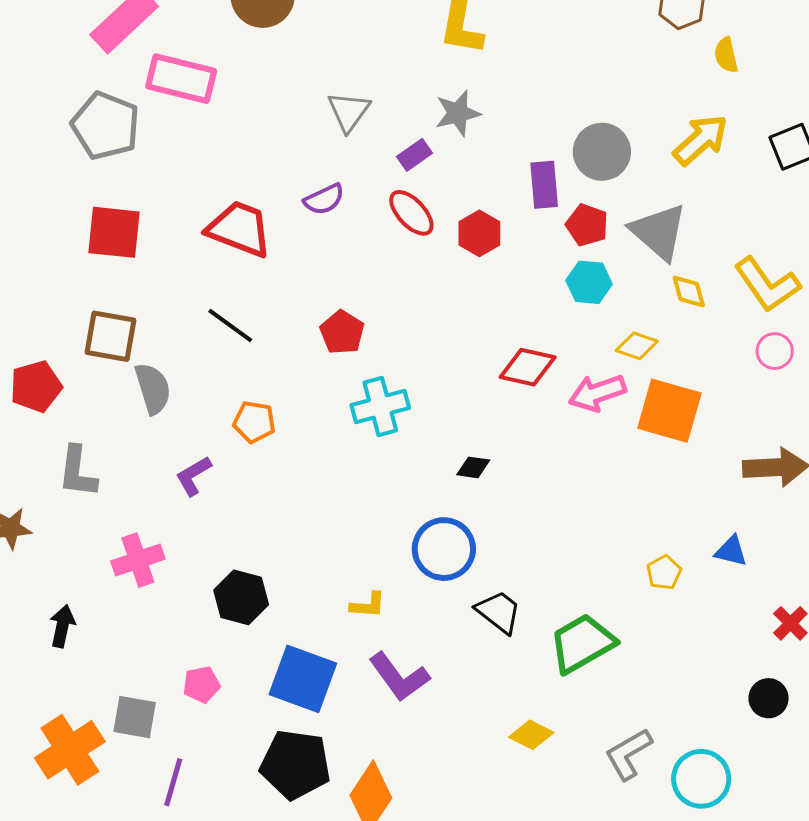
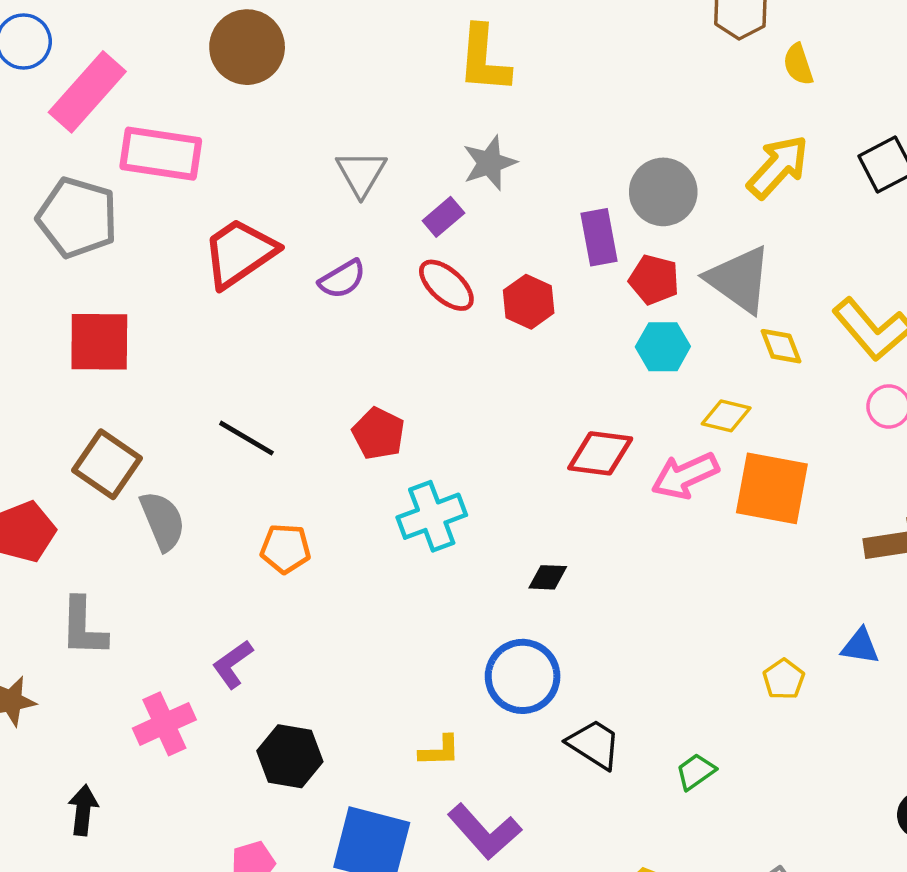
red trapezoid: (239, 229) -> (239, 253), moved, turned -50
brown square: (111, 336) -> (107, 464), turned 30
purple L-shape: (193, 476) -> (233, 664), moved
green trapezoid: (582, 643) -> (696, 772), size x0.5

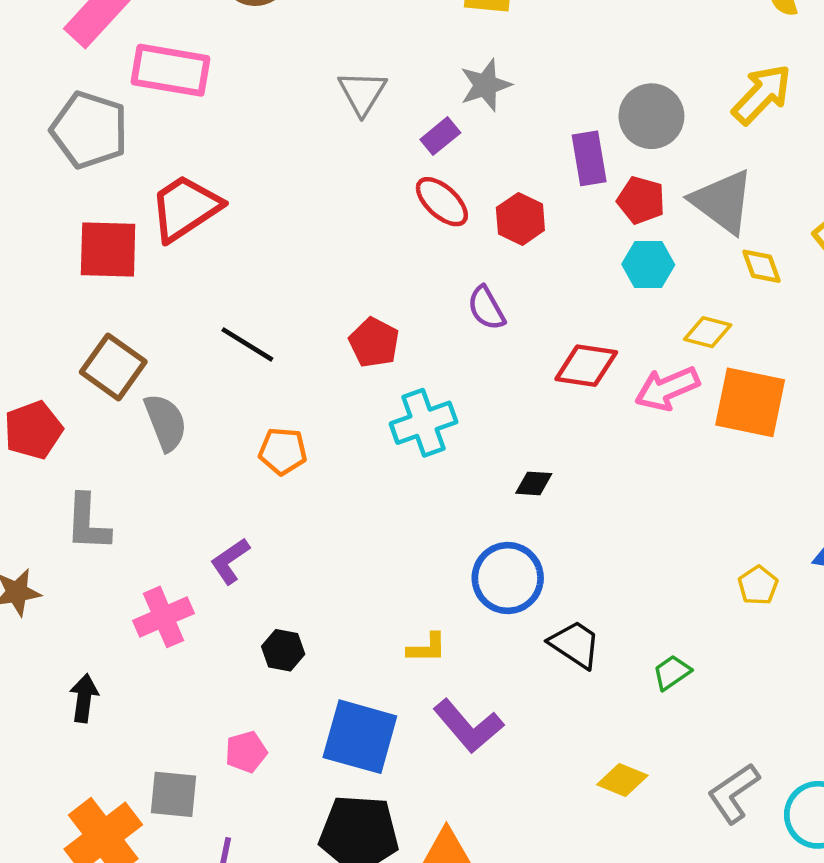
red trapezoid: (239, 253) -> (185, 208), moved
purple semicircle: (342, 279) -> (486, 308), moved, turned 90
black hexagon: (290, 756) -> (283, 650), size x0.7

